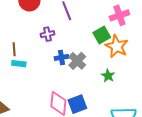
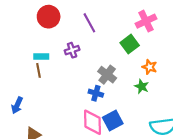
orange star: (117, 46) -> (150, 67), moved, size x0.6
blue cross: (61, 57) -> (96, 93), moved, turned 32
cyan rectangle: (19, 64) -> (41, 56), moved

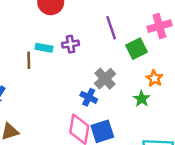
purple line: (89, 23) -> (111, 28), moved
cyan rectangle: (41, 56) -> (44, 48), moved

